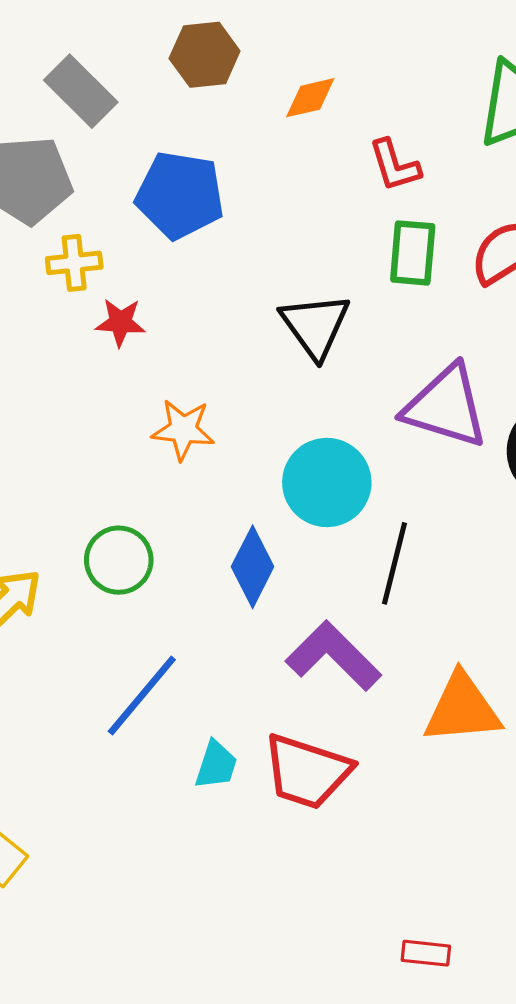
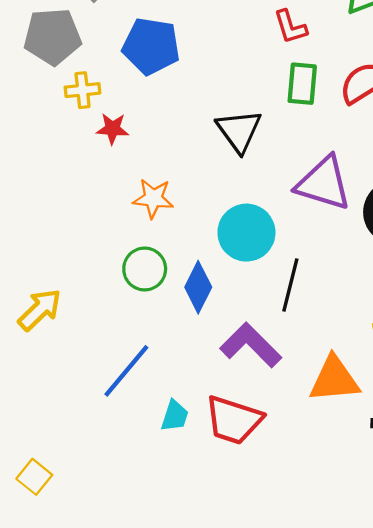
green circle: (119, 560) -> (145, 269), moved

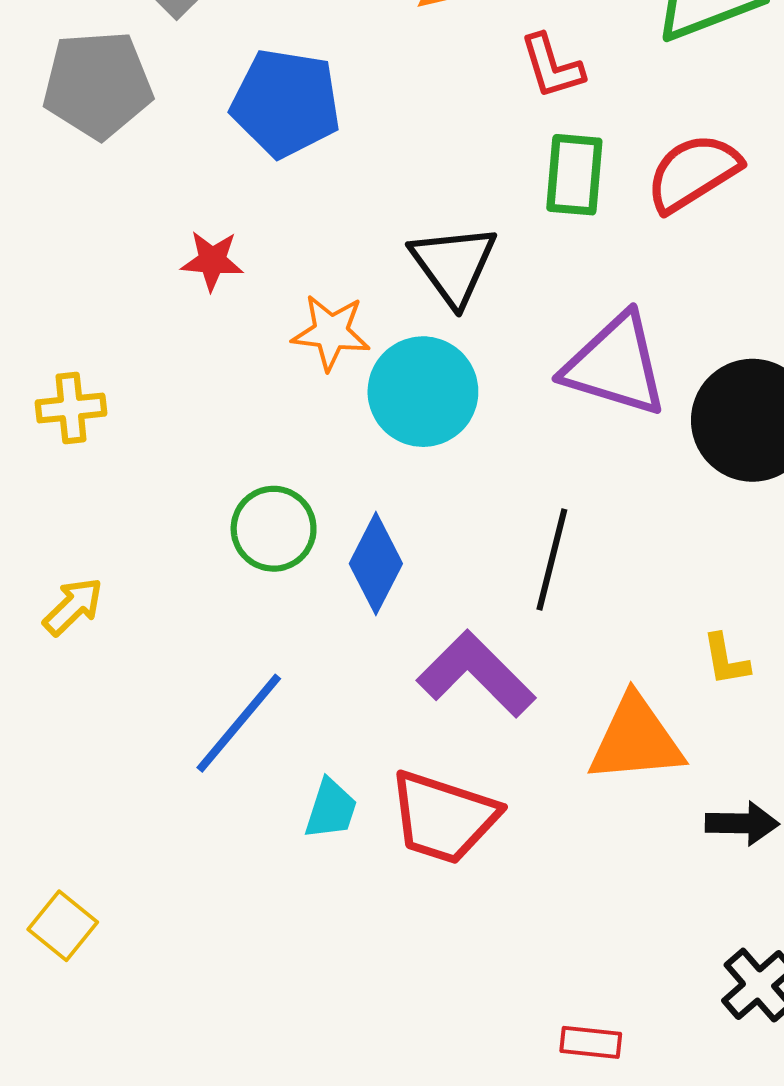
yellow cross: (83, 90) -> (71, 408), moved
orange star: (153, 198) -> (331, 332), moved
cyan circle: (246, 233) -> (423, 392), moved
yellow arrow: (40, 310) -> (73, 606), size x0.7

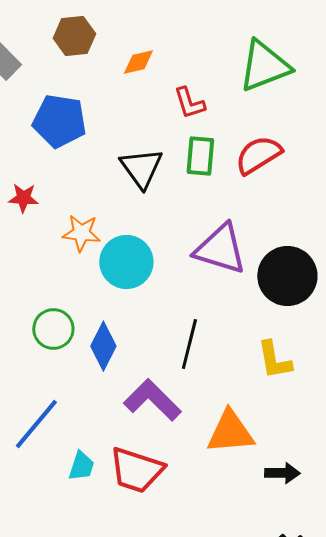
black triangle: (454, 265) -> (141, 168), moved
yellow L-shape: (726, 660) -> (274, 360), moved, size x1.5

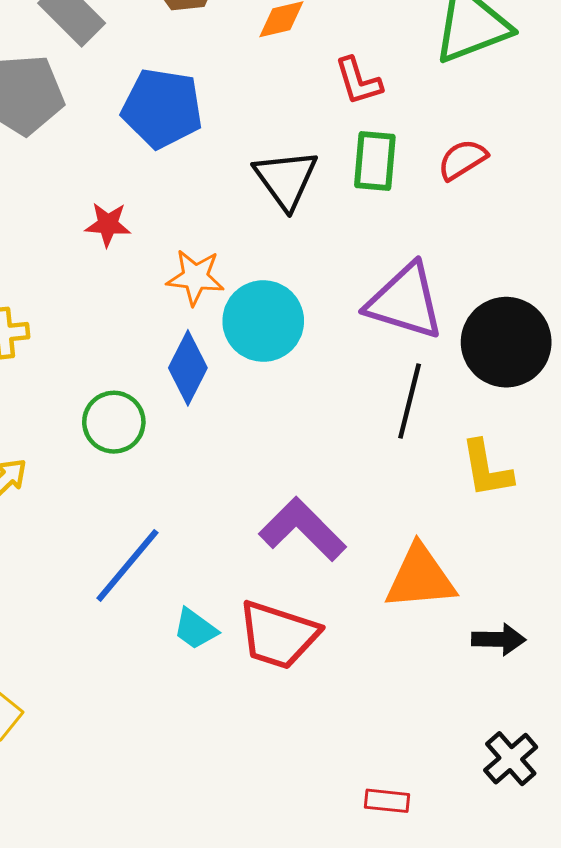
red semicircle: (258, 155) -> (462, 160), size x0.7
green circle: (53, 329) -> (114, 422), moved
black line: (189, 344) -> (410, 401), moved
blue diamond: (103, 346) -> (188, 368), moved
cyan trapezoid: (81, 466) -> (195, 629), turned 108

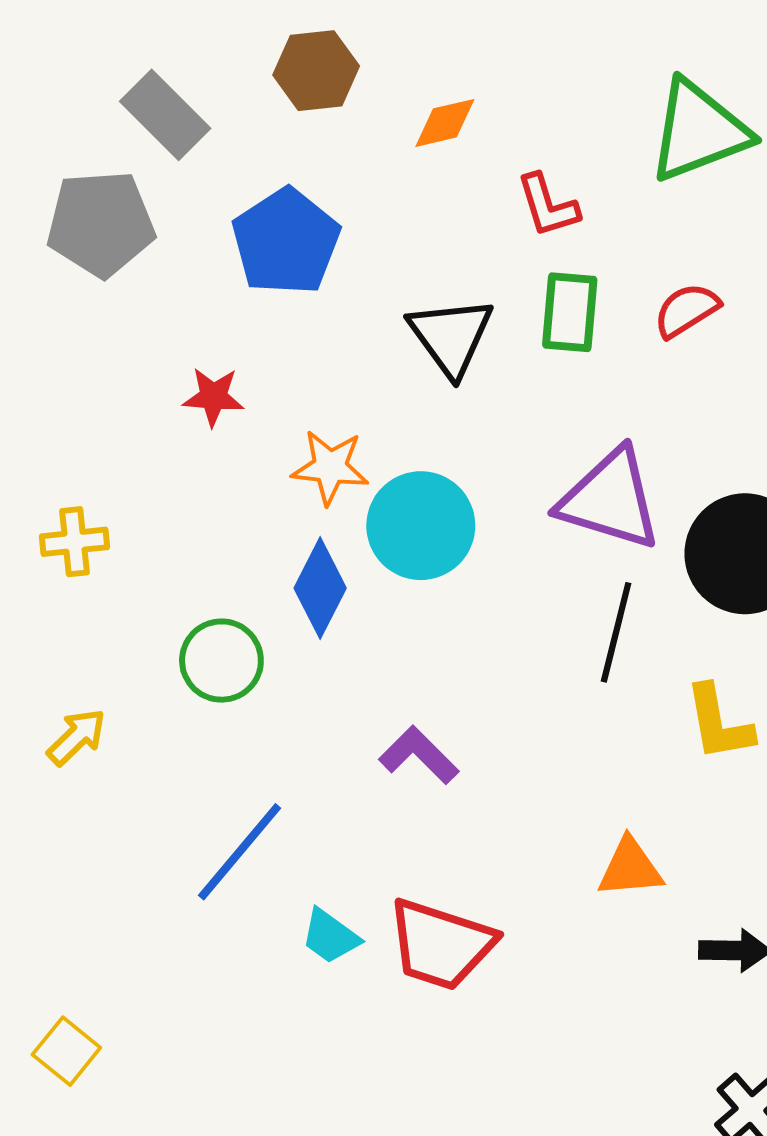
blue pentagon: (162, 108) -> (286, 242), turned 30
purple L-shape: (302, 529) -> (419, 755), moved, size x0.7
orange triangle: (420, 578) -> (630, 868), size x0.7

